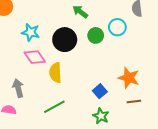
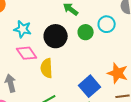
blue square: (100, 91) -> (90, 86), size x1.5

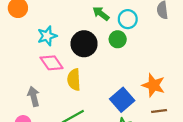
cyan circle: (107, 24) -> (128, 19), moved
cyan star: (23, 29) -> (47, 36), turned -30

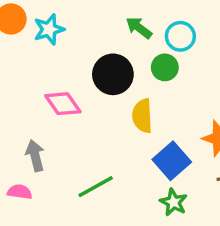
cyan star: (47, 36) -> (49, 29), moved
yellow semicircle: (74, 80) -> (142, 116), moved

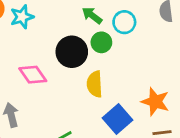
green circle: (165, 67) -> (101, 42), moved

